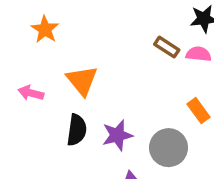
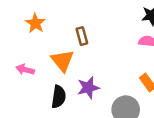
brown rectangle: (167, 47) -> (82, 36), moved, turned 42
purple star: (117, 135) -> (88, 88), moved

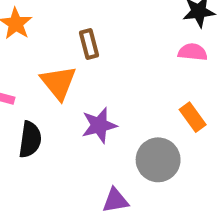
black semicircle: (59, 97) -> (30, 139), moved

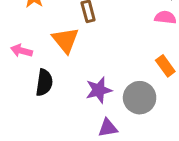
purple star: (99, 125) -> (99, 90), moved

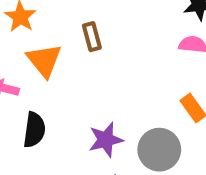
orange triangle: (65, 40) -> (44, 60), moved

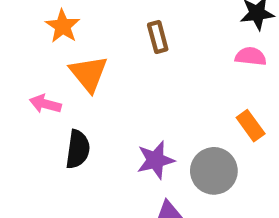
brown rectangle: (92, 37) -> (158, 37), moved

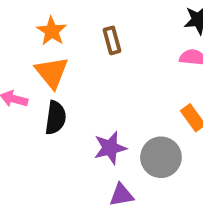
orange star: (63, 26) -> (52, 31), moved
black semicircle: (78, 149) -> (55, 118), moved

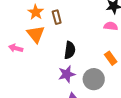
brown rectangle: (112, 40) -> (57, 17), moved
black semicircle: (55, 118) -> (70, 50), moved

